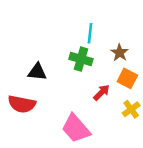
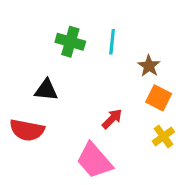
green cross: (81, 59) -> (70, 42), moved
red arrow: (102, 93) -> (112, 119), moved

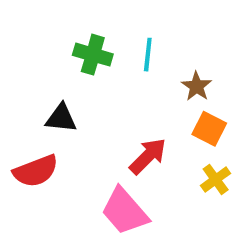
red arrow: (112, 119) -> (148, 156), size x1.4
red semicircle: (27, 130) -> (36, 171), turned -32

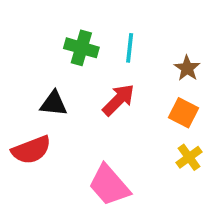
brown star: (197, 86) -> (187, 68), moved
red arrow: (148, 156) -> (118, 100), moved

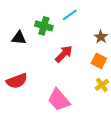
cyan line: (130, 48) -> (70, 15), moved, turned 49
black triangle: (54, 104) -> (19, 38), moved

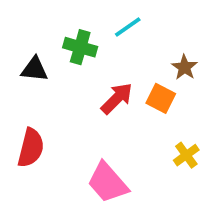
orange square: (99, 61) -> (161, 98), moved
red semicircle: (17, 81) -> (31, 148), turned -55

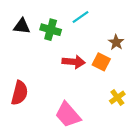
black triangle: (34, 69) -> (22, 26), moved
red arrow: (117, 98) -> (74, 62), turned 50

